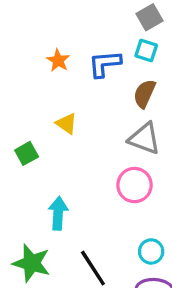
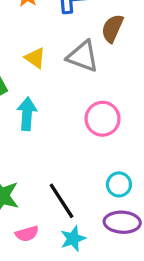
gray triangle: (144, 139) -> (83, 56), moved
cyan arrow: (58, 213) -> (27, 114), moved

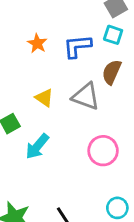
cyan arrow: (27, 114) -> (37, 146), turned -144

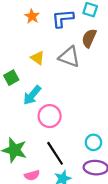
pink circle: (103, 151) -> (50, 116), moved

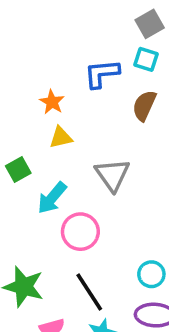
orange star: (32, 16) -> (52, 102), moved
gray triangle: (69, 57) -> (112, 175), moved, turned 35
yellow triangle: (38, 58) -> (61, 138), turned -48

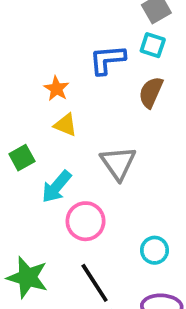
yellow triangle: (61, 138) -> (66, 125), turned 35
cyan circle: (151, 274) -> (154, 250), moved

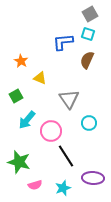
orange star: (56, 89) -> (21, 61), moved
cyan arrow: (56, 187) -> (27, 120), moved
cyan circle: (154, 250) -> (89, 123), moved
black line: (95, 283) -> (66, 156), moved

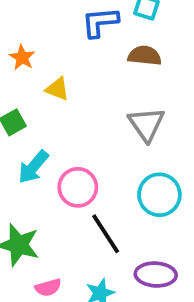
brown semicircle: (87, 60) -> (145, 56), turned 72
gray triangle: (69, 99) -> (146, 124), moved
cyan circle: (89, 123) -> (159, 195), moved, size x1.5

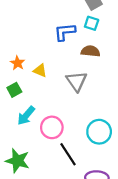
orange star: (22, 57) -> (17, 63), moved
gray triangle: (146, 124) -> (77, 81), moved

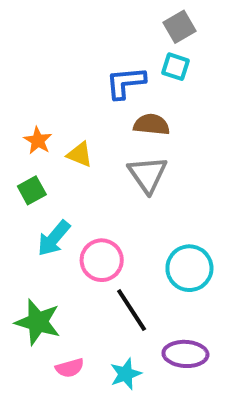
brown semicircle: (90, 51) -> (152, 125), moved

